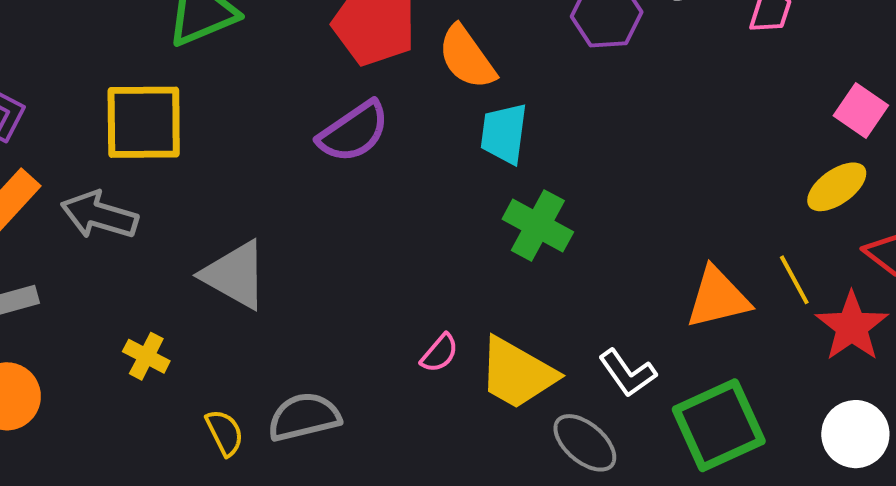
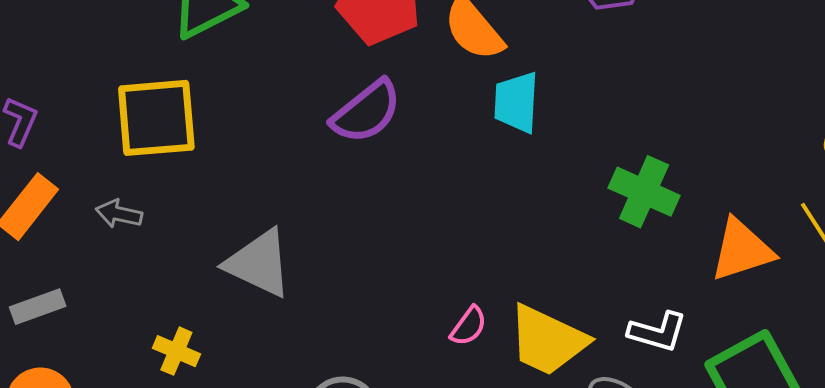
gray arrow: (99, 215) -> (119, 214), size x0.6
green cross: (538, 226) -> (644, 192), moved
white L-shape: (627, 373) -> (658, 332), turned -34

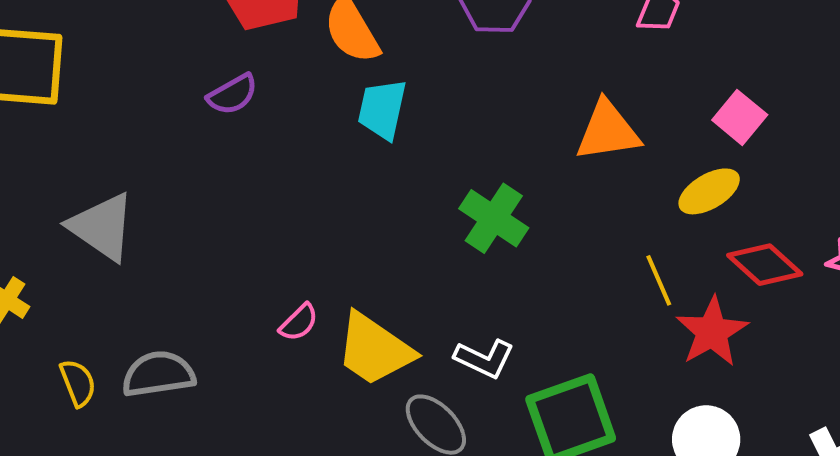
purple semicircle: (366, 112) -> (233, 94), size x0.7
orange triangle: (742, 250) -> (608, 131), moved

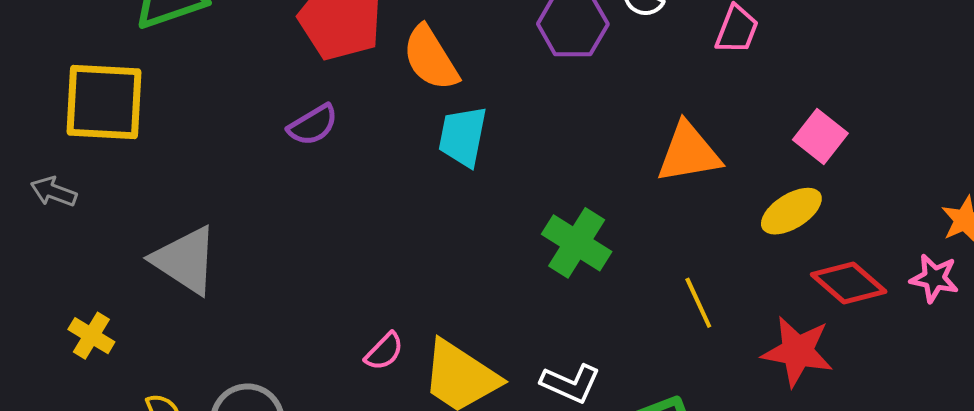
yellow line: (659, 280) -> (698, 303), moved
red star: (712, 332) -> (797, 351), turned -30

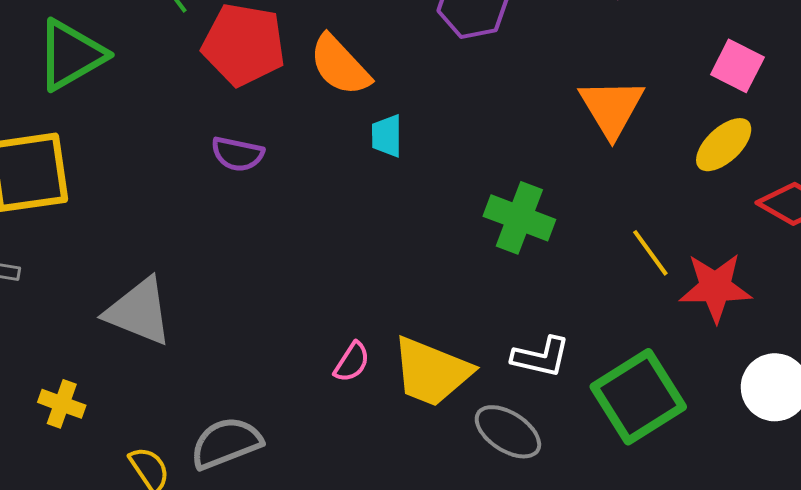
purple semicircle: (313, 125) -> (237, 154), turned 54
cyan trapezoid: (463, 136) -> (387, 136), size x0.7
orange triangle: (689, 153) -> (612, 108), turned -40
red star: (797, 351) -> (715, 287), moved

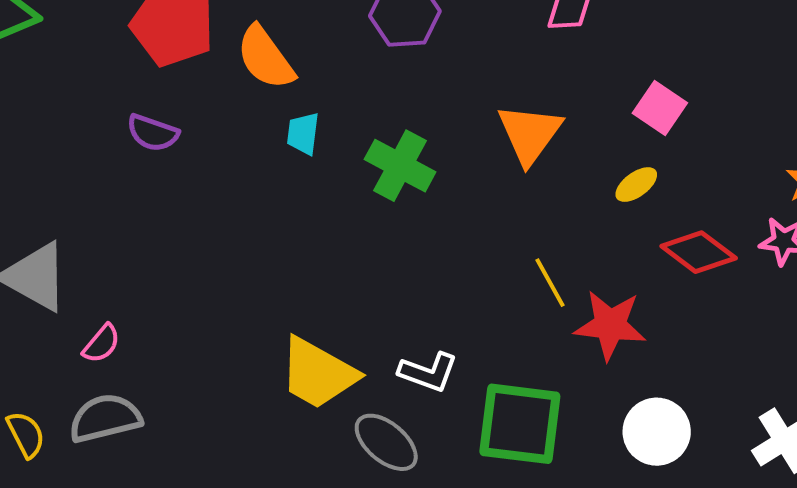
yellow ellipse: (724, 145) -> (636, 185), size x0.7
green cross: (519, 218) -> (400, 166), moved
pink semicircle: (352, 362) -> (102, 344), moved
green square: (638, 397) -> (520, 424), turned 32

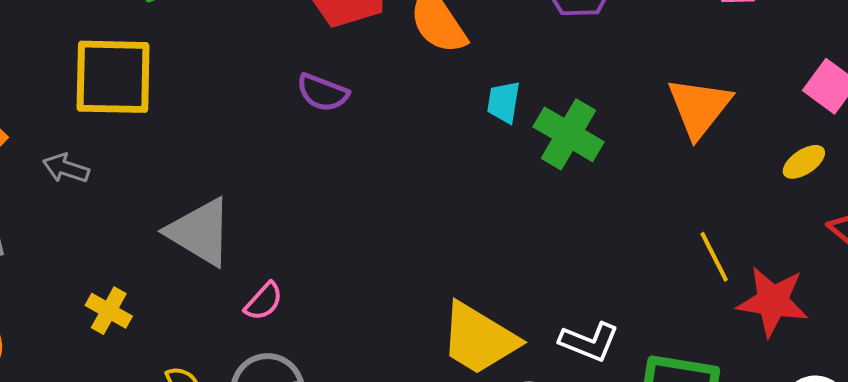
cyan trapezoid: (303, 134) -> (504, 102), moved

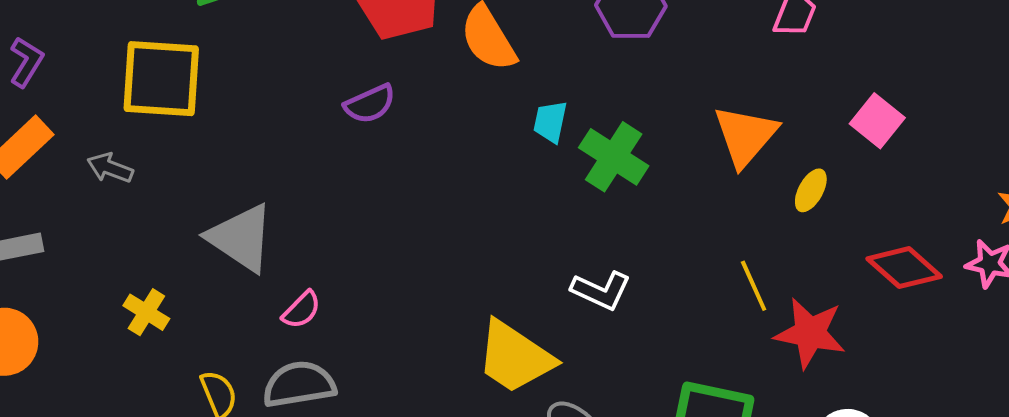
purple semicircle: (323, 93) -> (370, 104), turned -48
yellow ellipse: (804, 162) -> (811, 190), moved, turned -30
white L-shape: (589, 342) -> (601, 290), moved

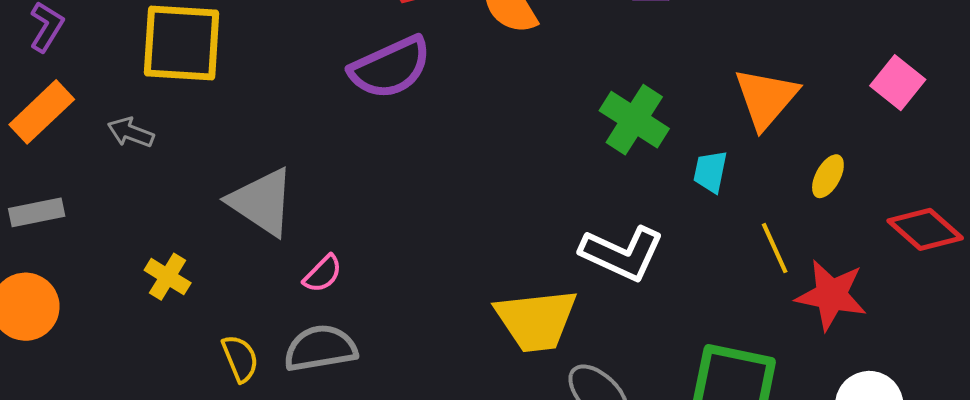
purple semicircle: (370, 104) -> (390, 68), size x1.6
cyan trapezoid: (550, 122) -> (710, 172), moved
yellow ellipse: (811, 190) -> (828, 176), moved
white L-shape: (601, 290) -> (622, 253), size x1.4
yellow trapezoid: (515, 357) -> (536, 320), turned -40

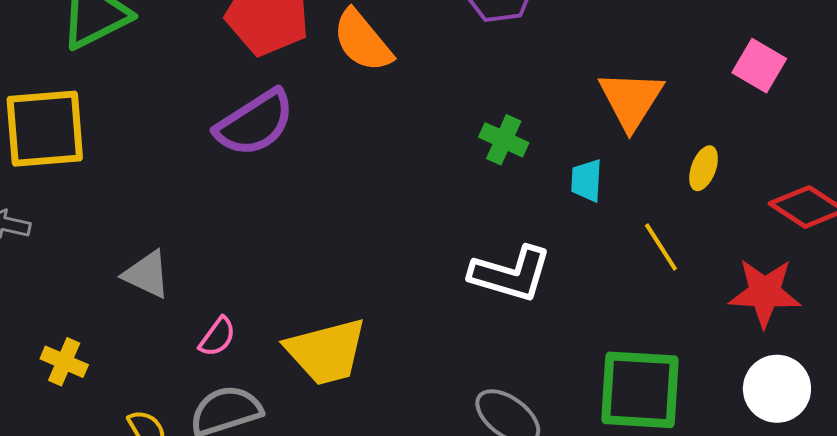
green cross: (634, 120) -> (504, 140), size x0.7
gray triangle: (262, 202) -> (147, 274), size x0.7
red star: (831, 295) -> (765, 293), moved
yellow trapezoid: (536, 320) -> (326, 352), moved

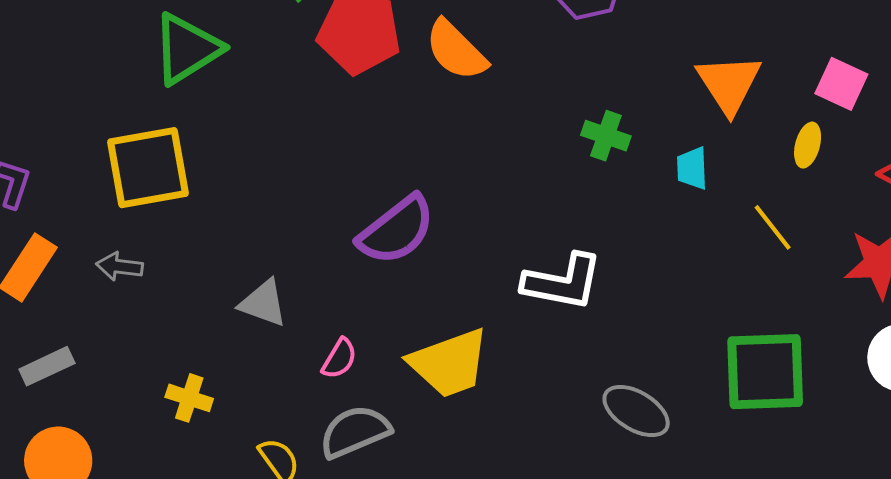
pink square: (759, 66) -> (841, 84), moved
purple semicircle: (255, 123) -> (396, 230), moved
white L-shape: (511, 274) -> (563, 282), moved

